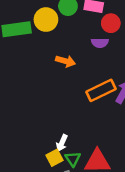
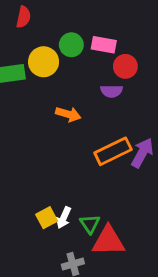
yellow square: (55, 158) -> (47, 218), moved
green triangle: (73, 159) -> (90, 224), moved

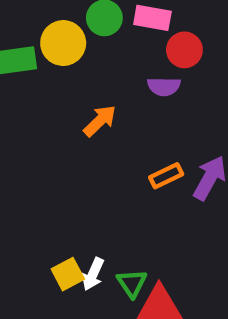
orange arrow: (68, 114) -> (100, 121), turned -60
orange rectangle: (113, 151) -> (166, 176), size x0.6

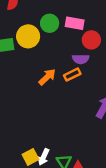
orange rectangle: (166, 176) -> (72, 75), moved

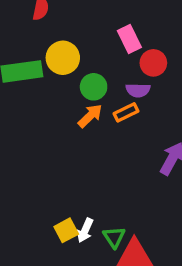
green circle: (50, 23) -> (94, 87), moved
pink rectangle: (75, 23) -> (129, 39), turned 54

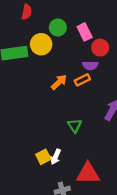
green circle: (94, 87) -> (58, 27), moved
green triangle: (114, 237) -> (75, 126), moved

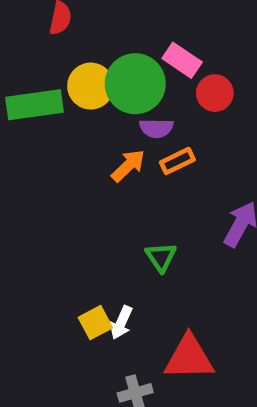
green circle: (58, 27) -> (135, 84), moved, size x1.6
pink rectangle: (85, 32) -> (182, 60), turned -30
purple semicircle: (90, 65) -> (156, 128), moved

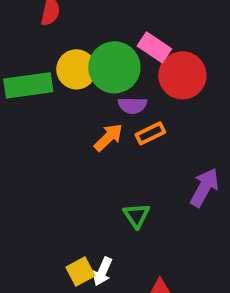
red circle: (215, 93) -> (182, 75), size x1.5

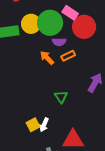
orange arrow: (108, 137) -> (47, 58), turned -91

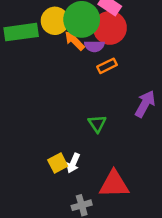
red circle: (84, 27) -> (110, 28), moved
orange arrow: (47, 58) -> (75, 41), moved

